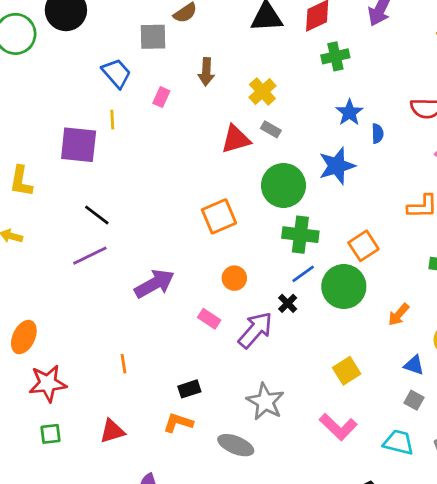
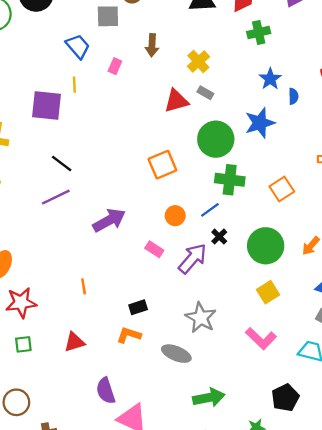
blue line: (303, 274) -> (210, 210), moved
green circle: (344, 287) -> (266, 246), moved

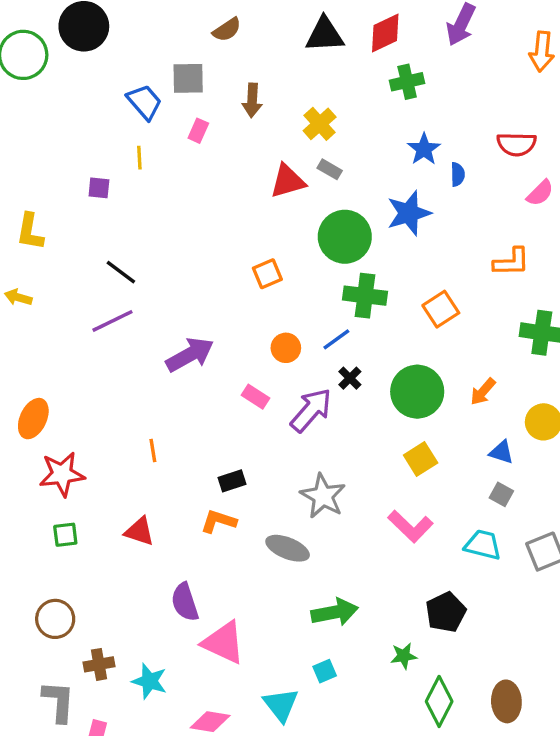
gray square: (108, 16) -> (188, 78), moved
purple square: (47, 106) -> (99, 188), size x0.5
orange square: (162, 165) -> (267, 274), size x0.7
red triangle: (74, 342) -> (139, 531), turned 35

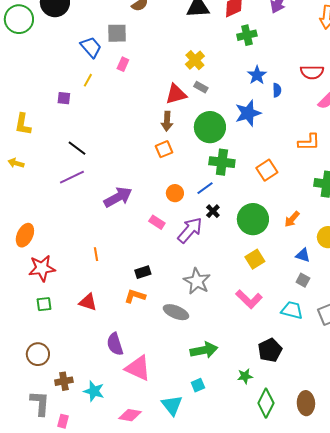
brown arrow: (252, 100) -> (167, 121), moved
yellow line: (139, 158) -> (88, 80), turned 32

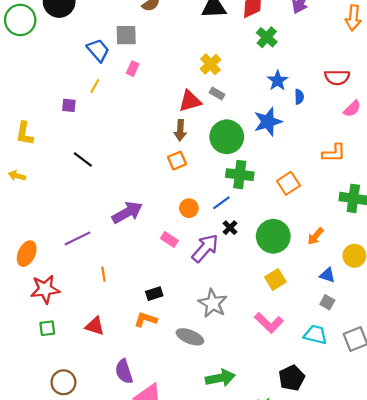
green cross: (247, 35) -> (267, 37), turned -36
purple line: (72, 177) -> (78, 238), moved
brown circle: (38, 354) -> (63, 382), moved

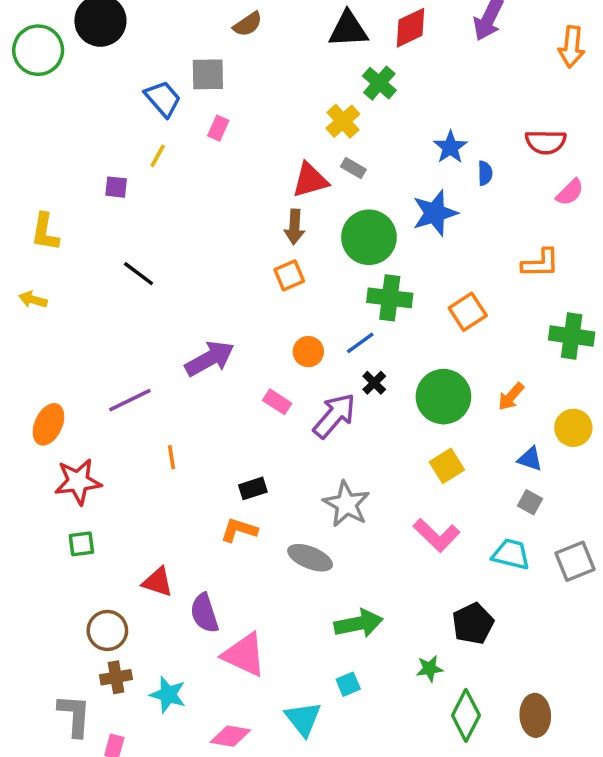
green cross: (267, 37) -> (379, 83), moved
red triangle: (95, 326) -> (158, 582), moved

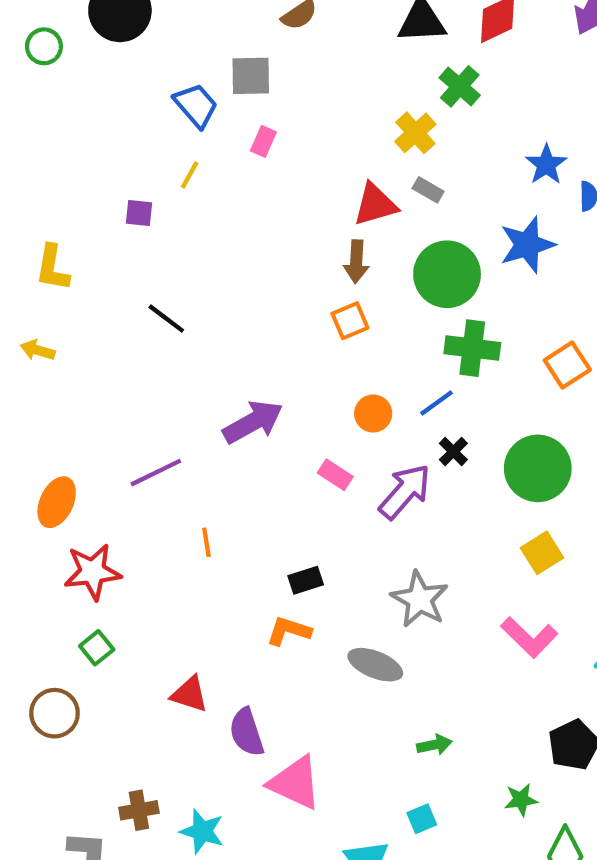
green circle: (38, 50) -> (44, 46), size x0.6
green square: (81, 544) -> (97, 648), turned -32
green arrow: (359, 624) -> (434, 745), size x0.6
brown circle: (107, 630) -> (55, 713), moved

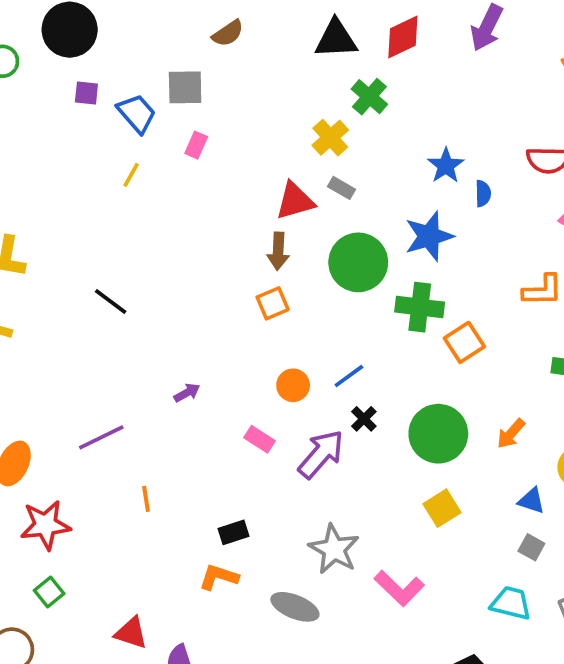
purple square: (139, 213) -> (86, 93), moved
green cross: (472, 348) -> (420, 307), moved
purple arrow: (253, 422) -> (187, 393), size x0.5
pink L-shape: (529, 637) -> (399, 588), moved

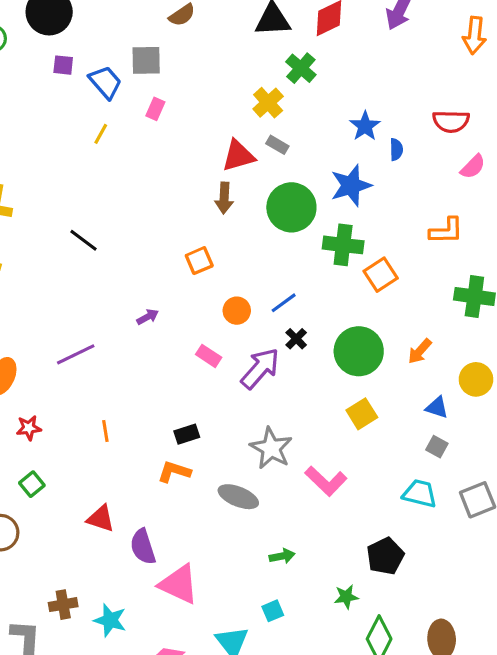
orange square: (273, 303) -> (199, 261), moved
orange line: (146, 499) -> (105, 431), moved
red star: (45, 525) -> (29, 428), size x0.6

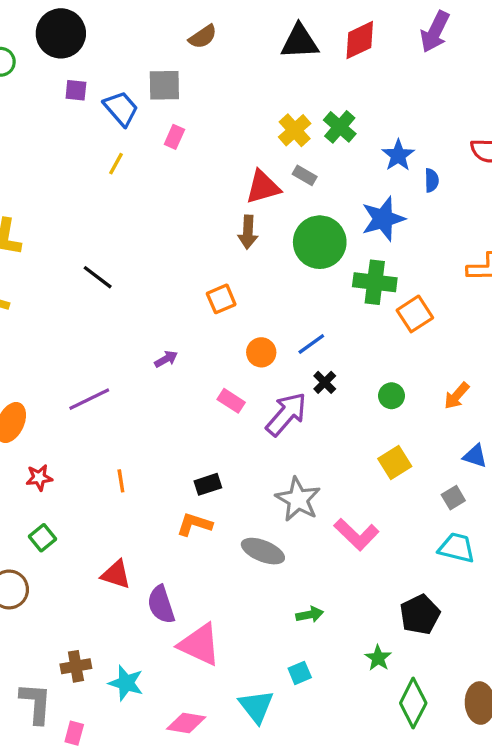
green cross: (301, 68) -> (340, 127), moved
green circle: (359, 351) -> (391, 396), size x0.5
gray square: (437, 447) -> (453, 498), moved, turned 30
green star: (346, 597) -> (378, 658), turned -30

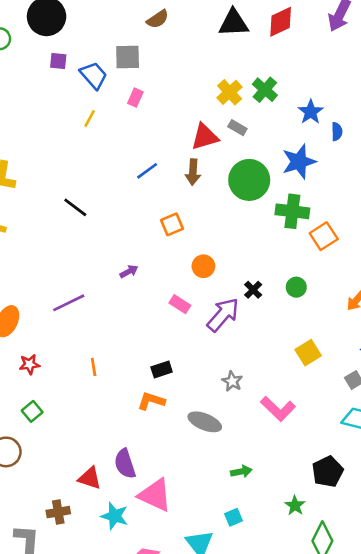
blue line: (311, 344) -> (147, 171), moved
green circle: (391, 396) -> (296, 287), moved
gray star: (298, 499) -> (232, 381), size x0.6
red triangle: (116, 574) -> (90, 478), moved
cyan star: (126, 683) -> (115, 516), moved

